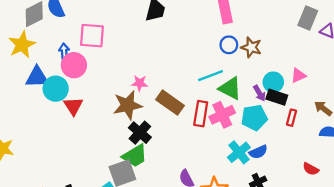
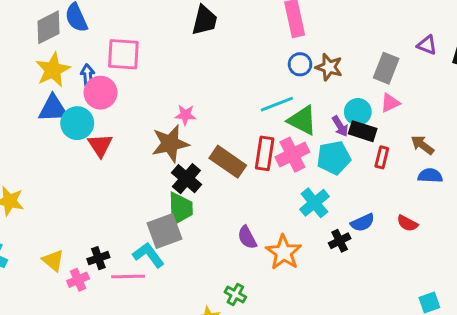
gray rectangle: (308, 18) -> (386, 68), moved
yellow star: (22, 45) -> (53, 70), moved
brown rectangle: (170, 103) -> (228, 162), moved
blue semicircle: (258, 152) -> (363, 223), moved
green trapezoid: (135, 156) -> (180, 209), turned -60

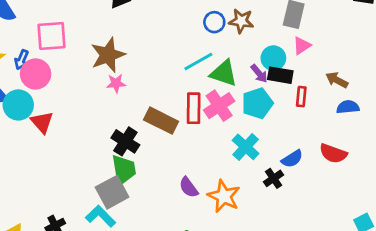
blue arrow: (88, 75) -> (22, 60), turned -144
brown star: (170, 144) -> (108, 55), moved
red semicircle: (407, 223) -> (333, 154), size x1.4

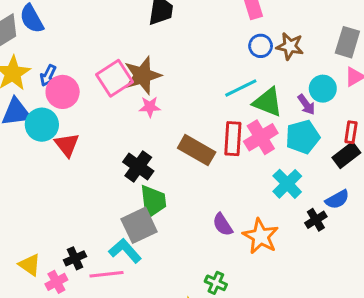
pink square: (52, 36) -> (115, 78), moved, turned -32
black rectangle: (280, 75) -> (346, 155), moved, turned -50
black cross: (125, 141) -> (138, 166), moved

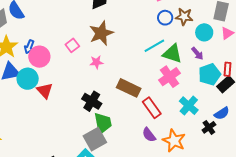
brown star: (143, 75) -> (101, 33), moved
pink square: (115, 78) -> (72, 45), size x0.6
cyan circle: (323, 89) -> (204, 32), moved
cyan pentagon: (303, 137) -> (210, 74), moved
red rectangle: (233, 139) -> (152, 108), moved, turned -35

